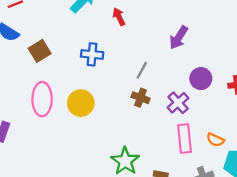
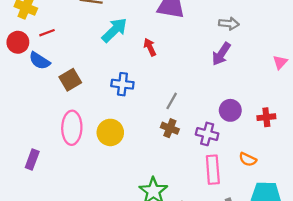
purple arrow: (179, 38) -> (221, 54), moved
purple cross: (178, 103) -> (207, 134), turned -35
orange semicircle: (215, 140) -> (248, 159), moved

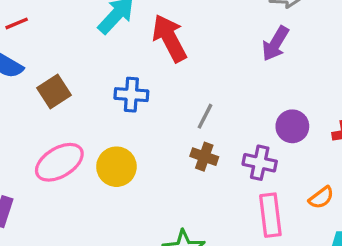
red arrow: (150, 47) -> (169, 38), size x1.8
pink ellipse: (72, 128) -> (59, 162), turned 60
orange semicircle: (248, 159) -> (321, 198), turned -60

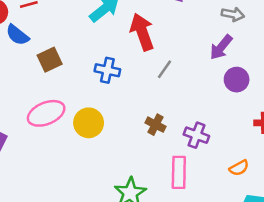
gray line: (205, 116) -> (164, 69), moved
purple circle: (292, 126) -> (237, 80), moved
pink rectangle: (270, 215) -> (179, 172), moved

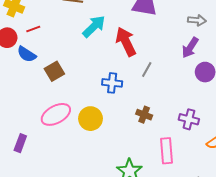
blue cross: (107, 70) -> (112, 83), moved
purple cross: (196, 135) -> (189, 119), moved

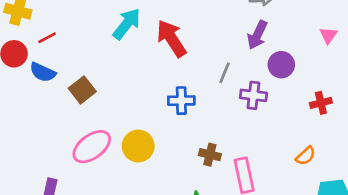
gray line: (147, 70) -> (224, 73), moved
blue cross: (112, 83) -> (181, 101), moved
brown cross: (144, 115) -> (210, 155), moved
purple cross: (189, 119) -> (253, 95), moved

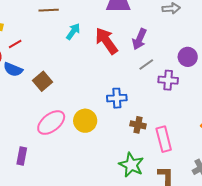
cyan arrow: (127, 24) -> (73, 31), size x0.7
purple arrow: (257, 35) -> (139, 39), moved
gray line: (224, 73) -> (146, 65), turned 35
blue cross: (181, 101) -> (117, 98), moved

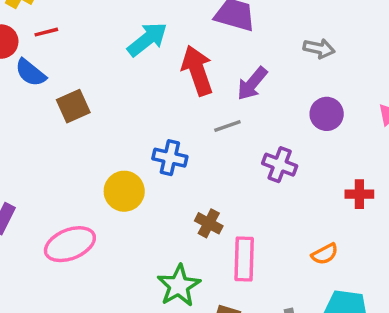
cyan arrow: (73, 31) -> (147, 39), size x1.4
purple circle: (188, 57) -> (327, 114), moved
gray line: (146, 65) -> (227, 126), moved
blue cross: (117, 98) -> (170, 158), moved
pink ellipse: (51, 123) -> (70, 244), moved

